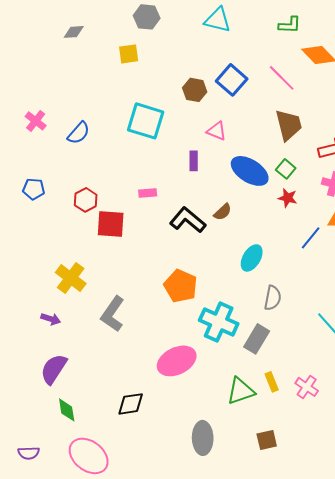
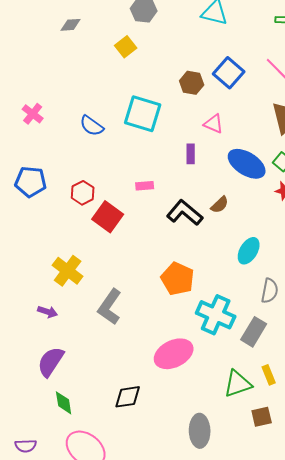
yellow square: (129, 54) -> (126, 47), turned -30
blue semicircle: (79, 133) -> (92, 126), moved, turned 85
blue pentagon: (34, 189) -> (31, 182), size x1.4
red square: (111, 224) -> (108, 217), turned 32
brown square: (267, 440) -> (262, 417), moved

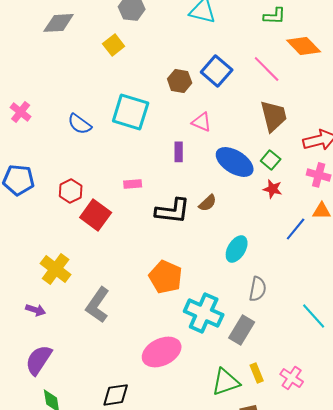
gray diamond: (71, 25) -> (59, 23), size x1.5
black L-shape: (185, 213) -> (173, 211), turned 147

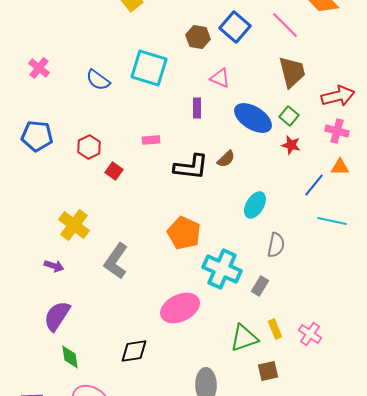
red square: (96, 215) -> (114, 171), size x0.6
cyan line: (314, 316) -> (332, 221), moved, turned -36
gray rectangle: (242, 330) -> (260, 286), size x0.7

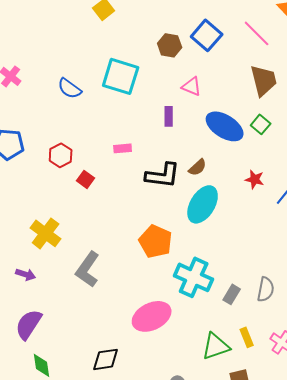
red star: (291, 145) -> (255, 179), moved
cyan ellipse: (255, 205) -> (203, 204), moved, size x1.4
gray semicircle: (276, 245) -> (266, 289), moved

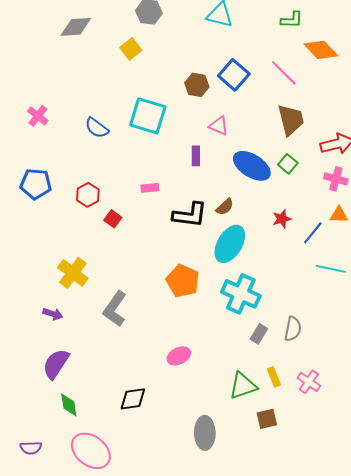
red star: (255, 179) -> (282, 219), turned -30
cyan cross: (194, 277) -> (241, 294), moved
pink ellipse: (152, 316) -> (179, 356), size x0.6

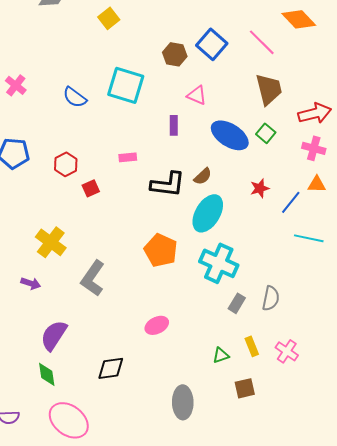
red square: (113, 219) -> (91, 188), turned 30
purple semicircle: (56, 364) -> (54, 335), moved
green triangle: (243, 386) -> (221, 355), size x0.6

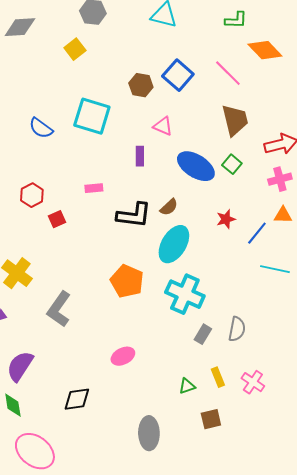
pink cross: (314, 148) -> (280, 179), turned -30

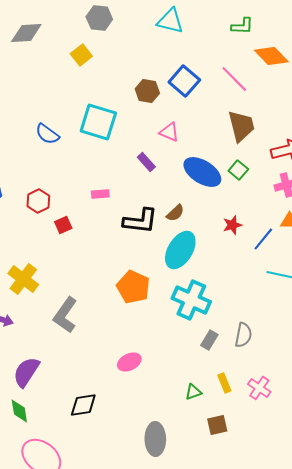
purple rectangle: (140, 156) -> (146, 162), turned -42

